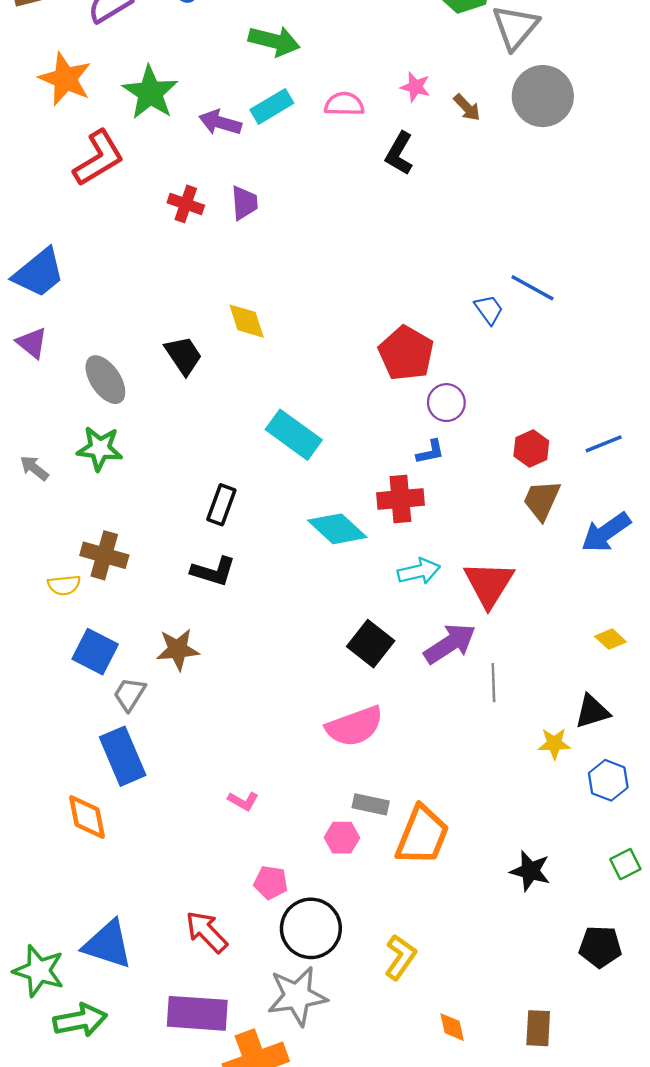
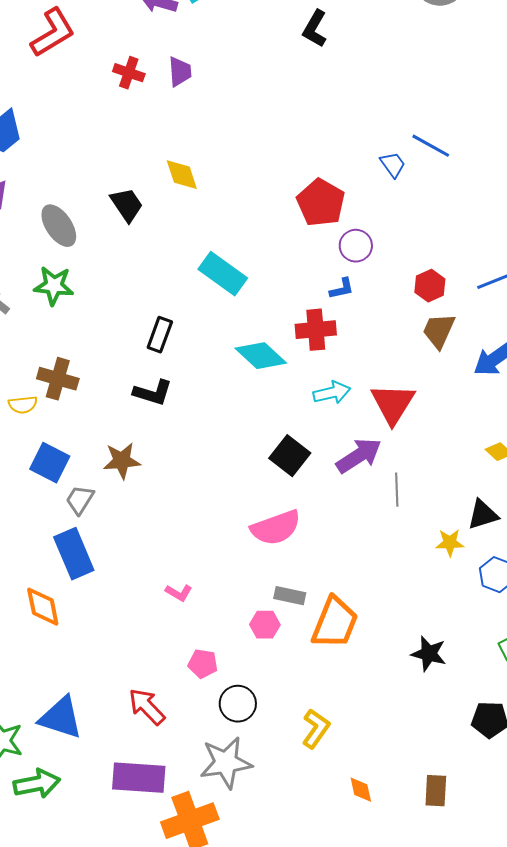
black circle: (311, 928) -> (238, 704), size x0.7

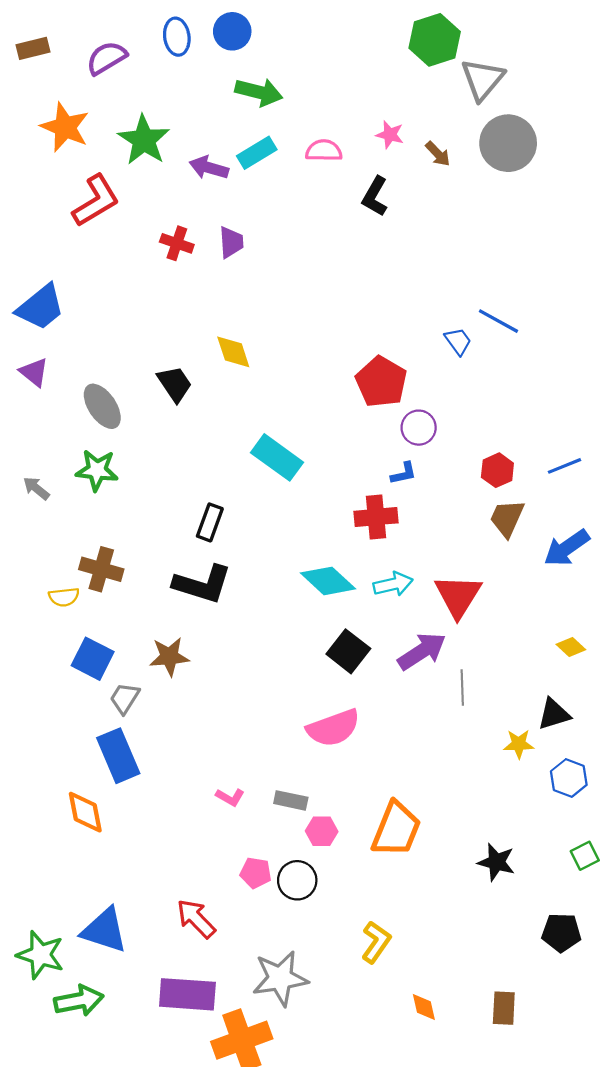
cyan diamond: (261, 356) -> (328, 581), moved
black L-shape: (153, 393) -> (202, 584), size x1.4
gray rectangle: (290, 596) -> (291, 800), moved
black circle: (238, 704) -> (297, 880), moved

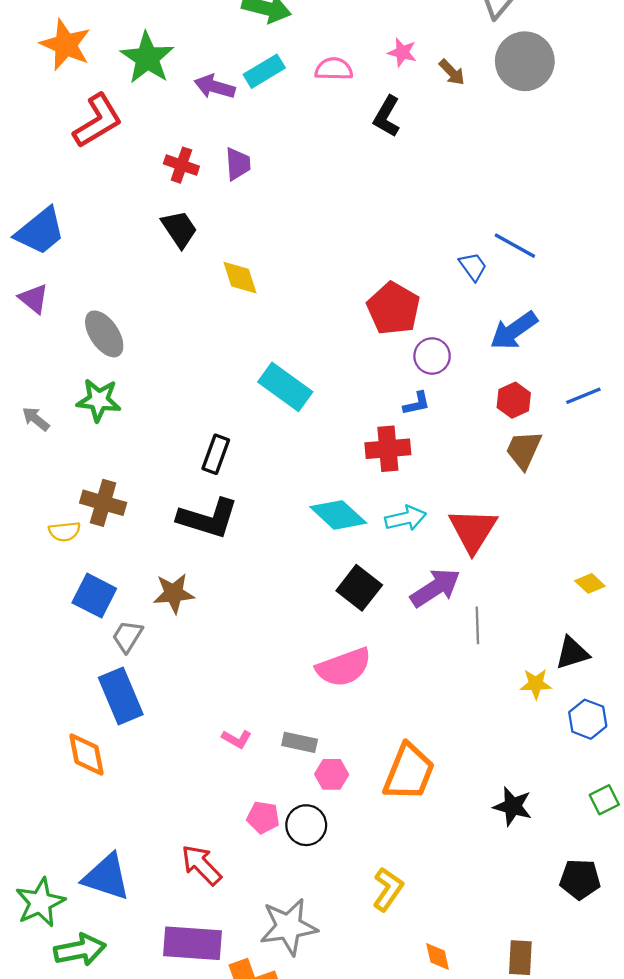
black trapezoid: (175, 384) -> (179, 229), moved
blue arrow: (567, 548) -> (514, 331), moved
green star: (40, 955) -> (40, 902), turned 30

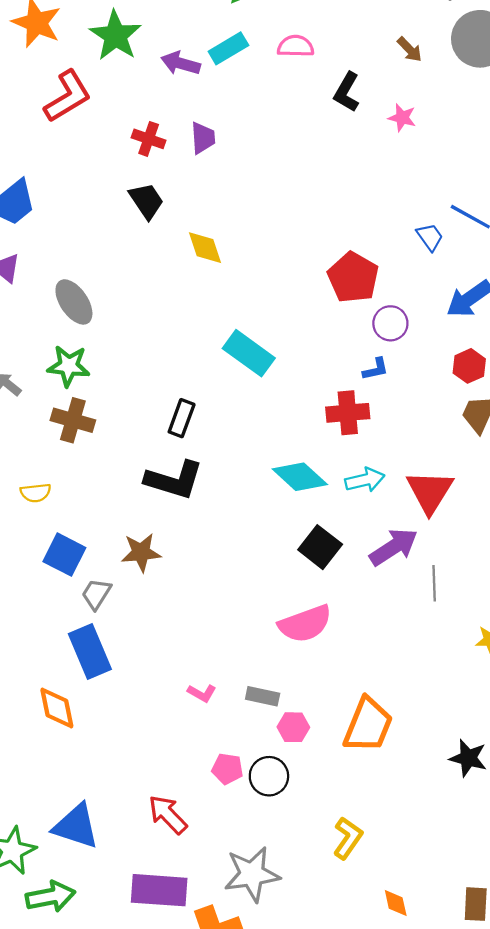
pink star: (402, 52) -> (402, 118), moved
brown cross: (103, 503) -> (73, 420), moved

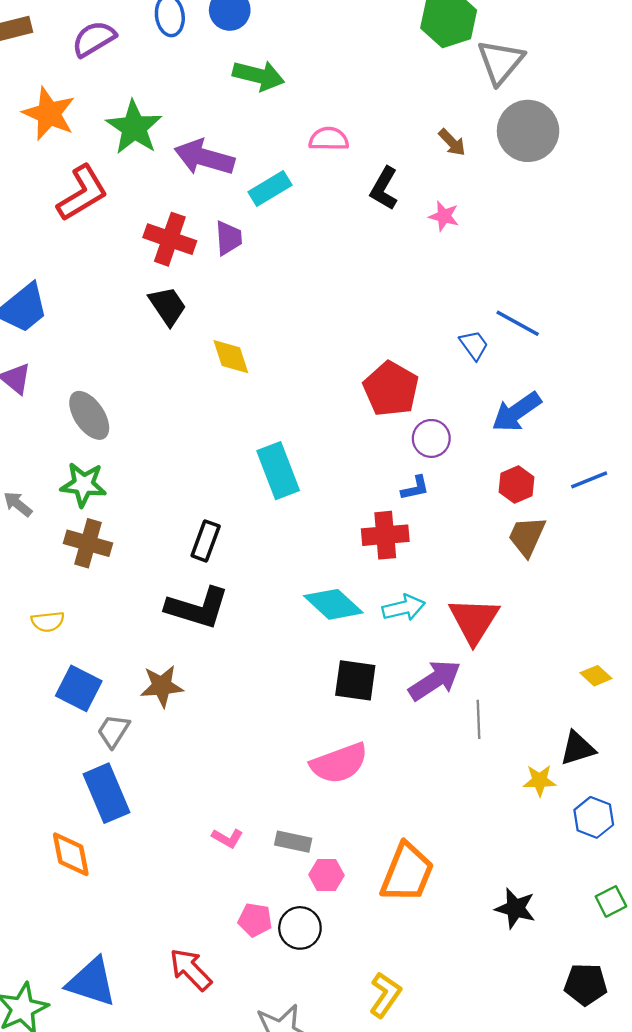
cyan rectangle: (228, 48) -> (270, 188), moved
purple arrow: (180, 63) -> (204, 157), size x1.4
red cross: (149, 139) -> (170, 239), size x1.4
cyan rectangle: (249, 353) -> (278, 471), turned 33
black square: (320, 547) -> (355, 680), turned -30

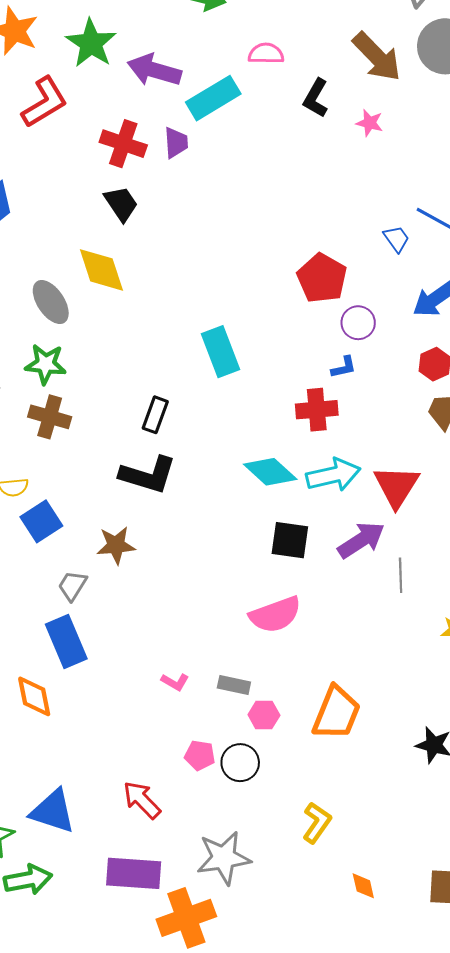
brown arrow: (452, 142) -> (377, 57), size x2.0
cyan rectangle: (270, 188) -> (213, 98), size x1.4
yellow diamond: (231, 357) -> (101, 270), moved, size x1.4
cyan arrow: (404, 608) -> (333, 475), size x1.4
blue square: (79, 688) -> (41, 521), moved, turned 30

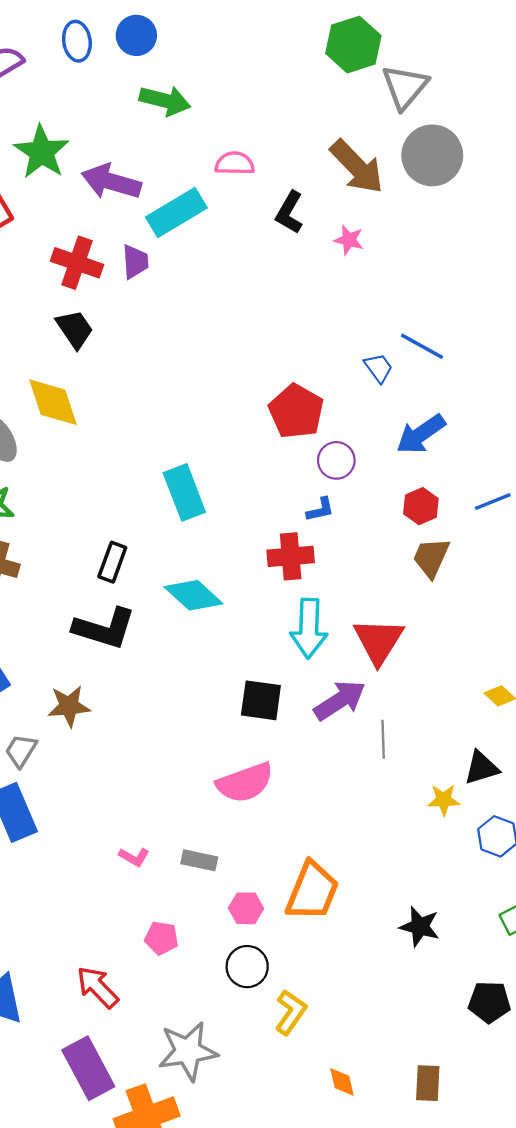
cyan diamond: (270, 472) -> (193, 595), moved
cyan arrow: (333, 475) -> (309, 628), turned 105
pink hexagon: (264, 715) -> (246, 908), moved
black circle: (240, 763) -> (247, 967), moved
purple rectangle: (134, 873) -> (88, 1068), turned 58

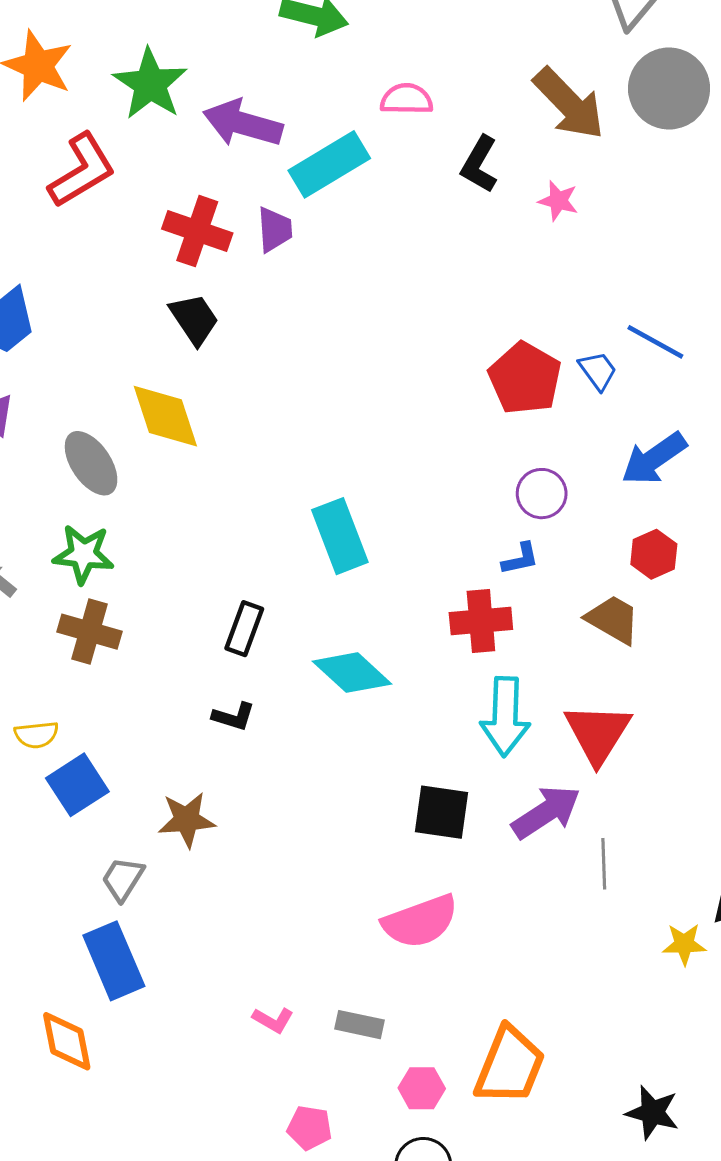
red pentagon: (296, 411) -> (525, 378), moved
brown trapezoid: (431, 558) -> (613, 619), moved, turned 96
black L-shape: (104, 628) -> (234, 717), size x0.5

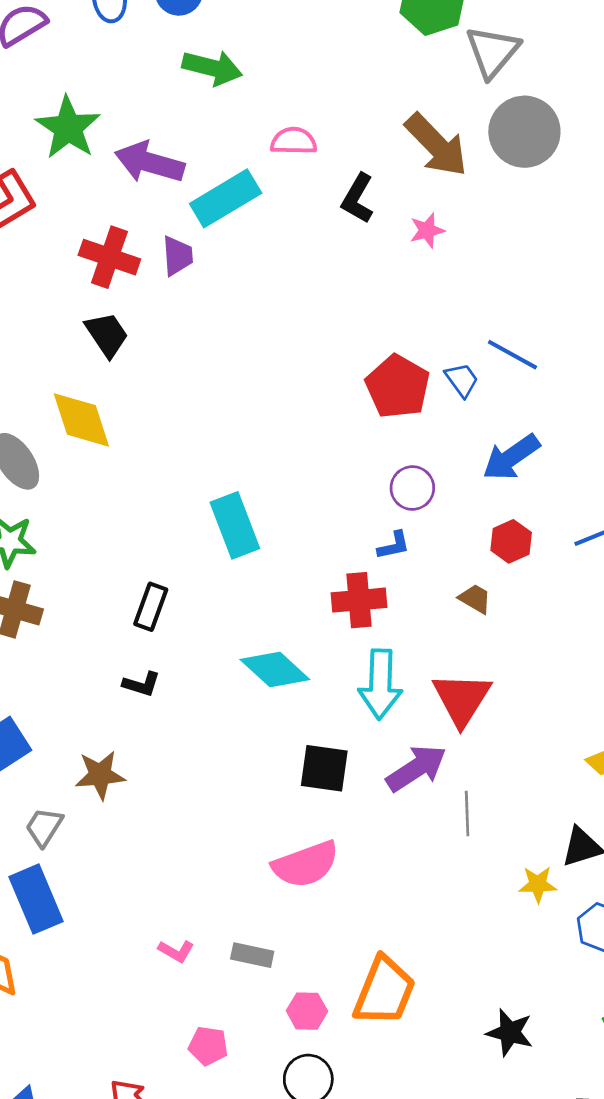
pink star: (558, 201) -> (427, 230), turned -30
brown trapezoid: (613, 619) -> (475, 599), size x0.7
cyan diamond: (352, 673) -> (275, 669), moved

